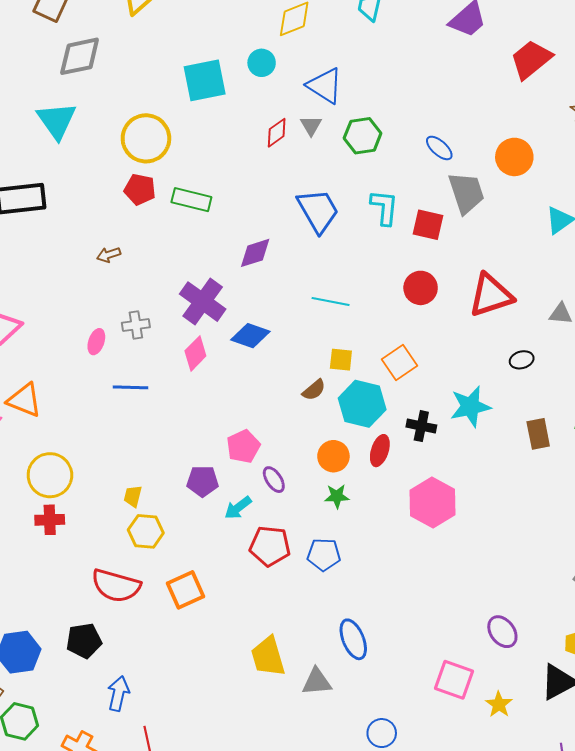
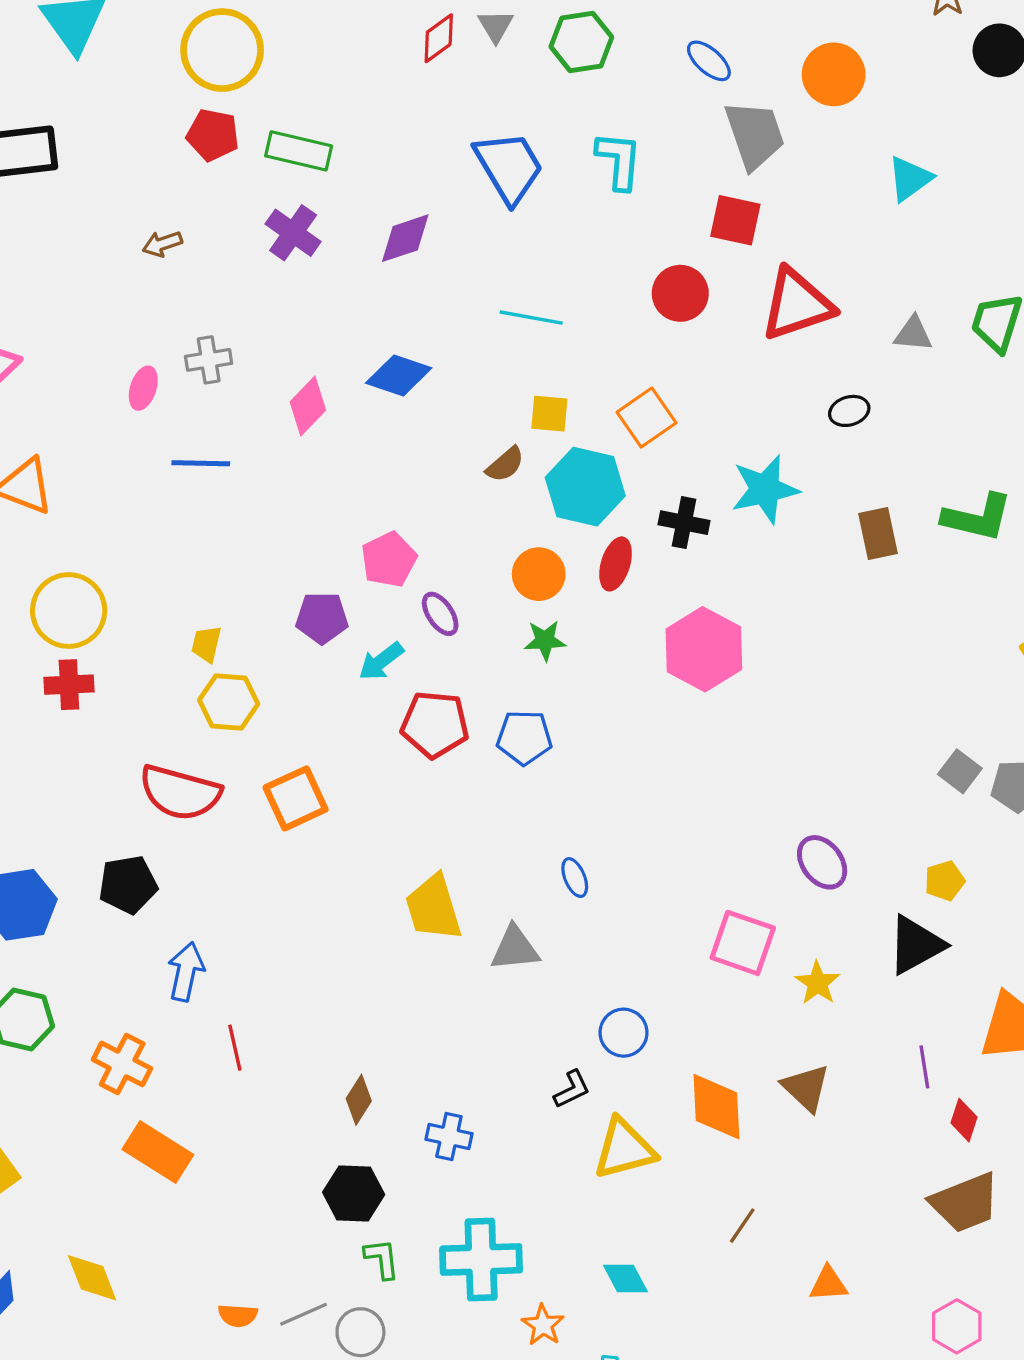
red square: (428, 225) -> (735, 220), moved
purple cross: (203, 302) -> (293, 233), moved, size x0.7
blue ellipse: (353, 639) -> (575, 878), size x0.6

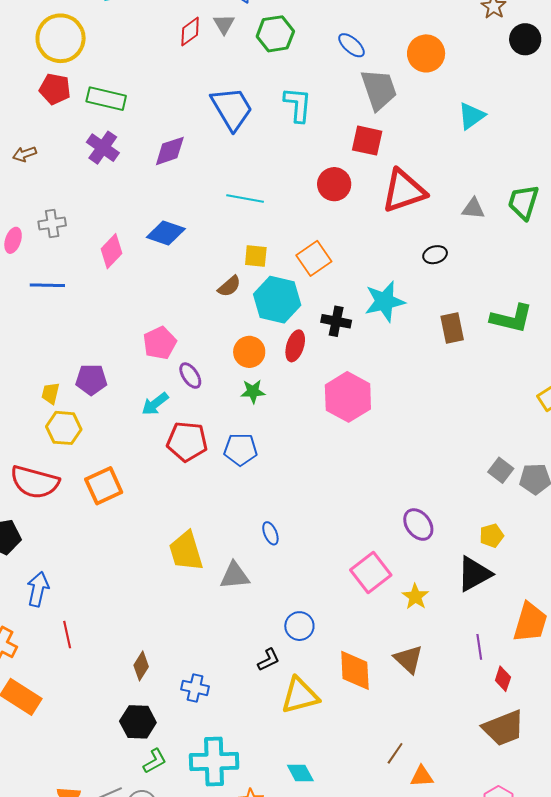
purple pentagon: (322, 618) -> (91, 380), moved
pink square: (743, 943) -> (371, 573), turned 33
brown line: (742, 1226) -> (395, 753), moved
green L-shape: (382, 1259) -> (155, 761), turned 68

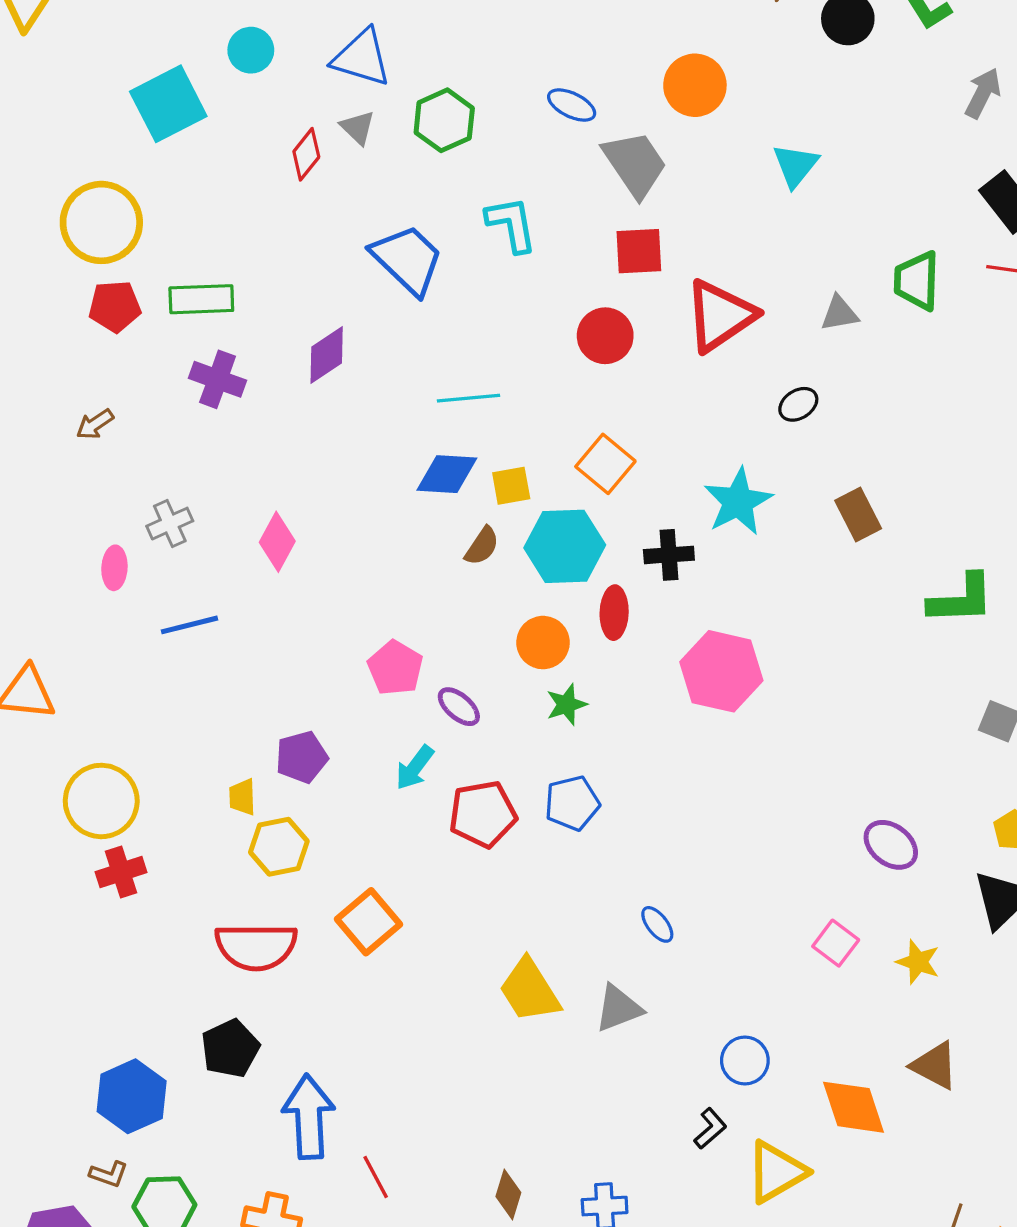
blue diamond: (166, 233) -> (447, 474), moved
green L-shape: (511, 318) -> (961, 599), moved
pink square: (371, 573) -> (836, 943), size x0.7
blue arrow: (38, 589) -> (309, 1117), size x1.4

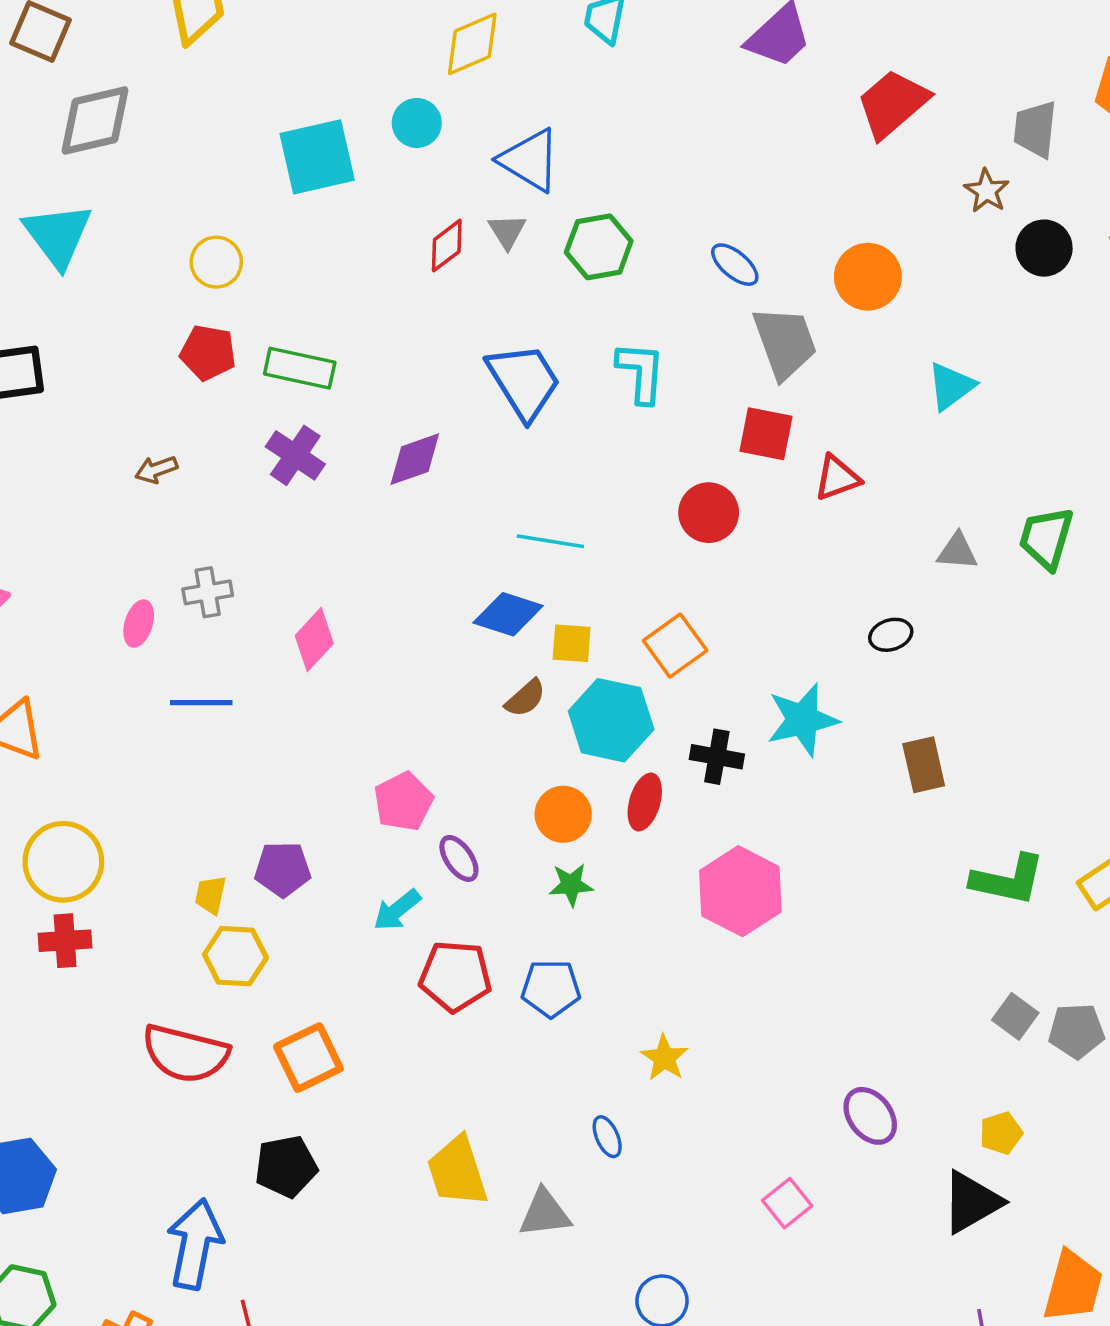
yellow circle: (101, 222) -> (216, 262), size x0.6
red triangle: (720, 316) -> (837, 478), moved, size x0.6
yellow star: (918, 962) -> (664, 1058), moved
black pentagon: (230, 1048) -> (286, 1166), moved

